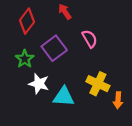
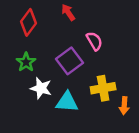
purple square: (54, 48) -> (70, 61), moved
yellow cross: (98, 84) -> (103, 88), turned -35

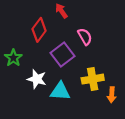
red diamond: (28, 22) -> (39, 30), moved
green star: (26, 62) -> (13, 58), moved

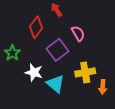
cyan triangle: (60, 91) -> (55, 84), turned 36

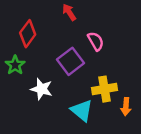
red diamond: (36, 27) -> (28, 34), moved
cyan triangle: (55, 84) -> (82, 110), moved

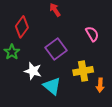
pink semicircle: (96, 41) -> (92, 34), moved
cyan triangle: (82, 110) -> (52, 86), moved

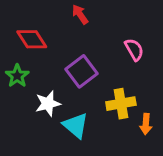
red diamond: (22, 27) -> (32, 39), turned -70
white star: (33, 71) -> (48, 104), turned -30

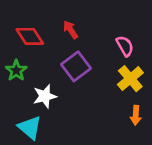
red arrow: (80, 14) -> (71, 30), moved
yellow cross: (121, 104) -> (130, 79), moved, turned -30
cyan triangle: (76, 126) -> (30, 128), moved

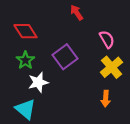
red arrow: (71, 30) -> (77, 13), moved
green star: (16, 70) -> (25, 60), moved
orange arrow: (136, 115) -> (106, 99), moved

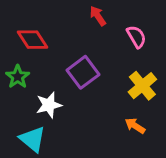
pink semicircle: (107, 39) -> (136, 37), moved
green star: (25, 60) -> (18, 77), moved
orange arrow: (106, 99) -> (135, 126), turned 119

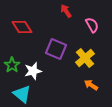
purple square: (83, 72) -> (56, 49), turned -30
green star: (18, 77) -> (12, 65), moved
yellow cross: (142, 86) -> (85, 58), moved

